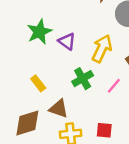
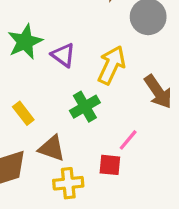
pink line: (114, 86) -> (128, 140), moved
red square: (104, 130) -> (110, 165), moved

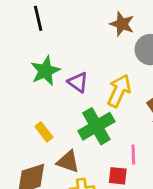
green cross: (85, 107) -> (96, 126), size x1.4
pink line: (128, 140) -> (133, 155), turned -42

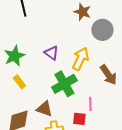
green star: (45, 71) -> (14, 56), moved
yellow rectangle: (44, 132) -> (19, 82), moved

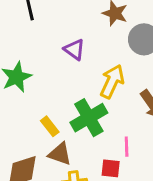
purple triangle: (51, 53) -> (74, 50), moved
yellow rectangle: (19, 82) -> (50, 126), moved

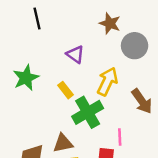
yellow rectangle: (50, 126) -> (65, 90), moved
brown triangle: (60, 154) -> (63, 143), turned -30

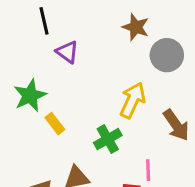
purple triangle: (75, 54) -> (67, 52), moved
yellow rectangle: (65, 90) -> (55, 124), moved
green cross: (88, 112) -> (108, 139), size x0.7

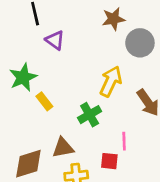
brown star: (136, 27) -> (113, 19), turned -30

